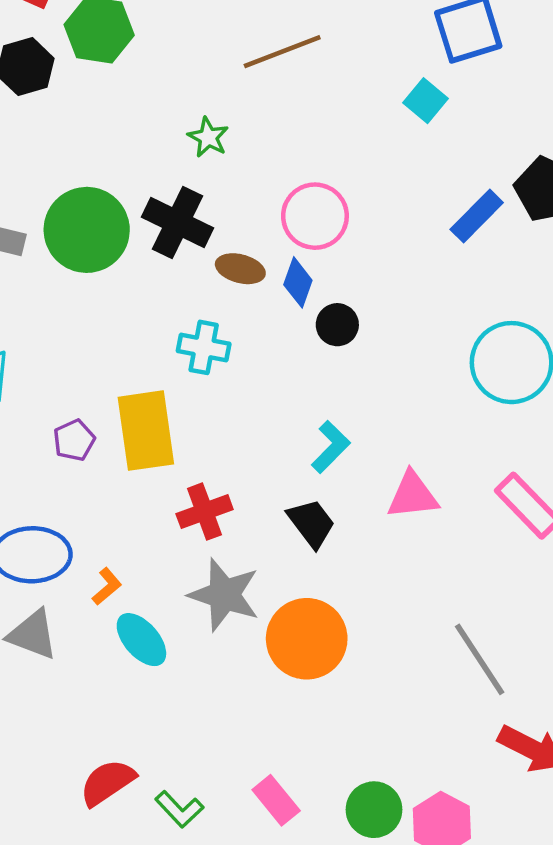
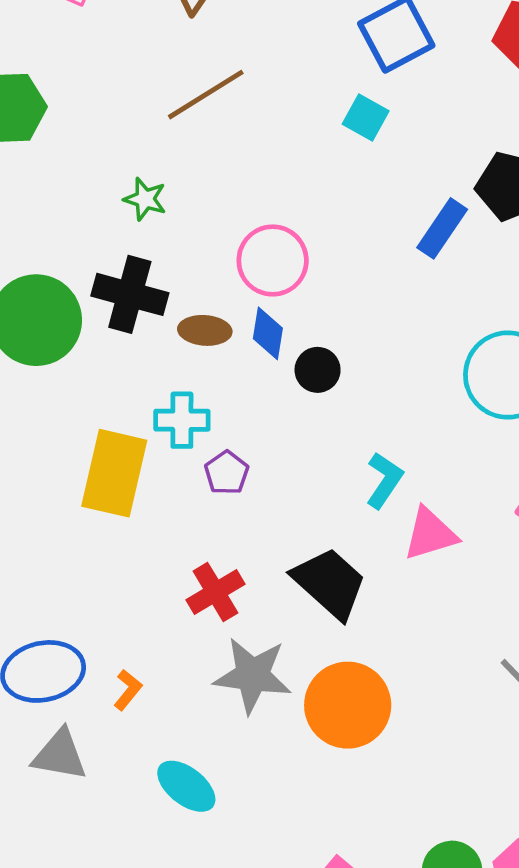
yellow rectangle: (146, 431) -> (114, 473), moved, turned 32
purple pentagon: (74, 440) -> (227, 473), moved
cyan L-shape: (331, 447) -> (384, 480), moved
black trapezoid: (311, 523) -> (330, 583), size x1.4
cyan ellipse: (141, 640) -> (186, 786), moved

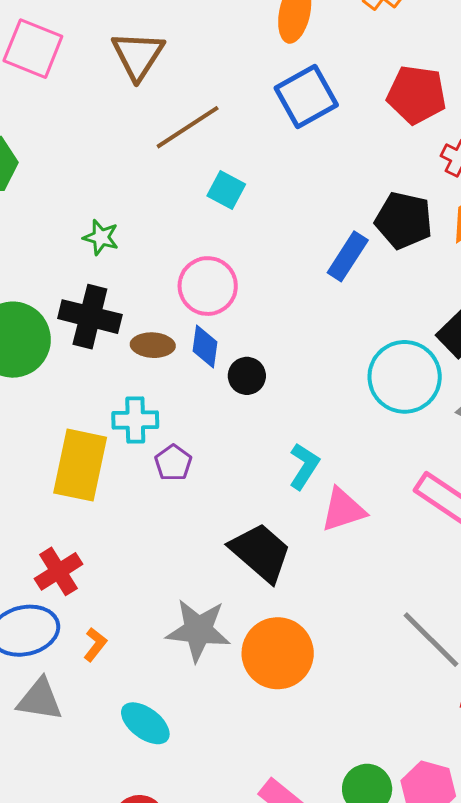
brown line: (206, 95) -> (188, 127), moved
cyan square: (366, 118) -> (226, 190), moved
red cross: (215, 592) -> (58, 571), moved

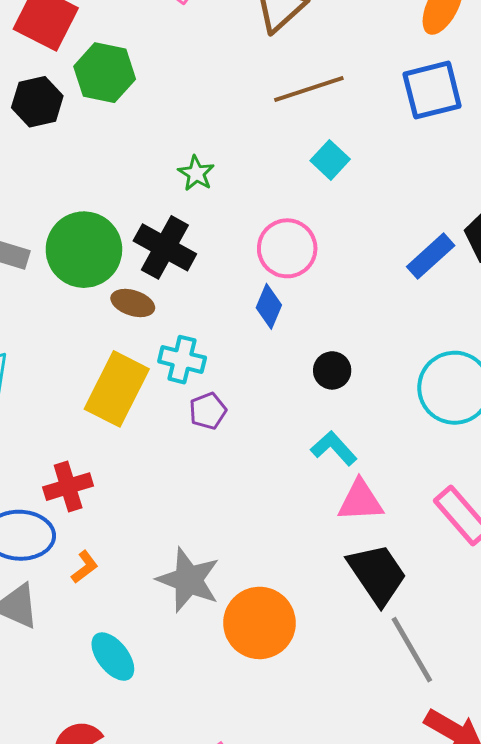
brown ellipse: (153, 345) -> (133, 303), moved
black circle: (247, 376) -> (332, 370), moved
cyan L-shape: (304, 466) -> (334, 448), turned -90
black trapezoid: (261, 552) -> (377, 574), moved

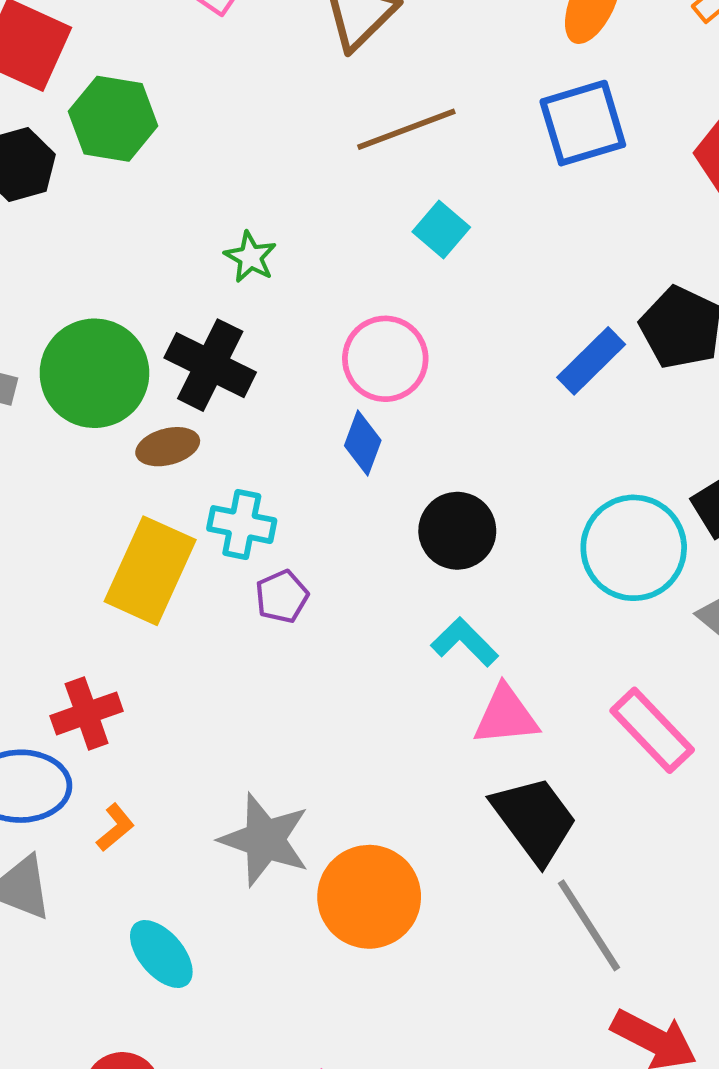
brown ellipse: (133, 303) -> (168, 447), turned -30
black circle: (332, 370) -> (457, 531), size x1.4

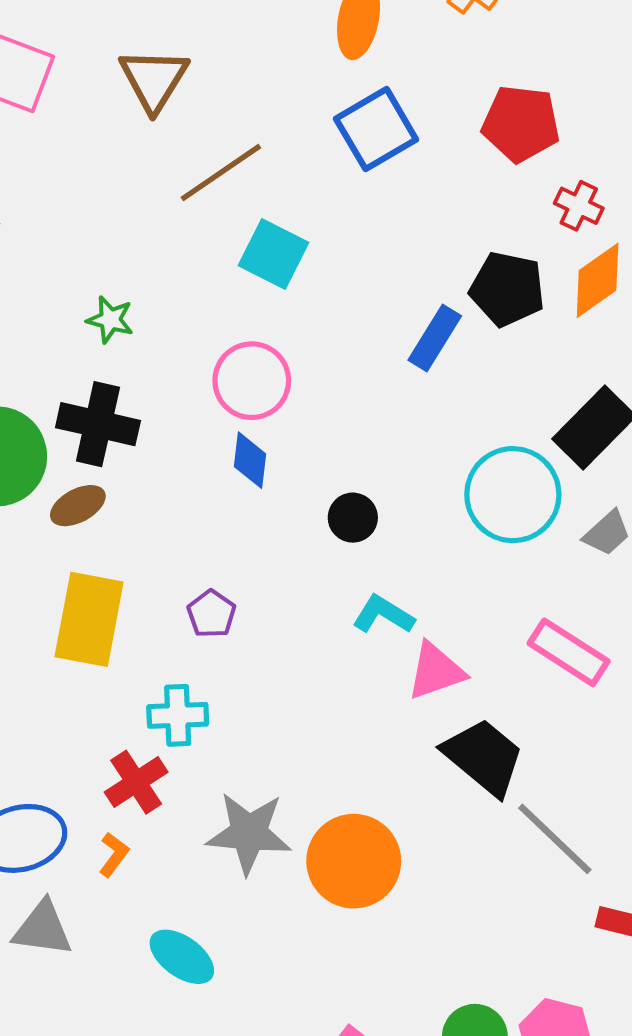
cyan square: (441, 230) -> (273, 254), size x1.4
cyan cross: (242, 525) -> (178, 715), moved
black circle: (457, 531) -> (353, 518), size x0.7
red cross: (87, 713) -> (136, 782), moved

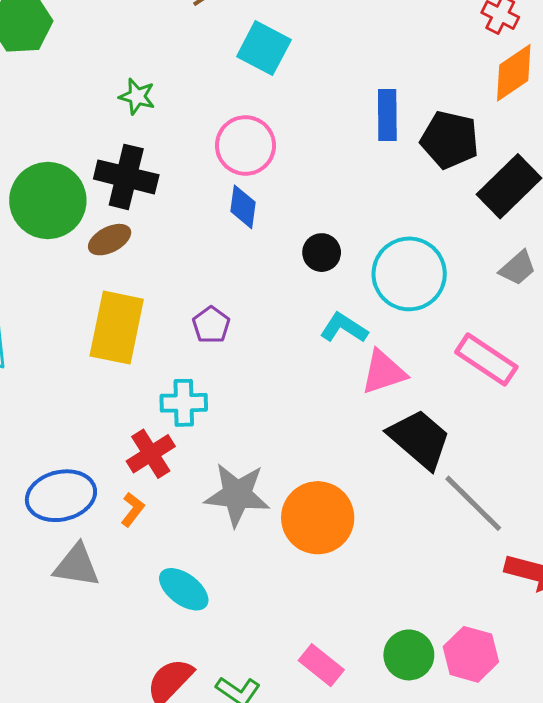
black pentagon: (507, 289) -> (450, 140), moved
blue rectangle: (435, 338) -> (387, 115), turned -33
cyan circle: (513, 495) -> (409, 274), moved

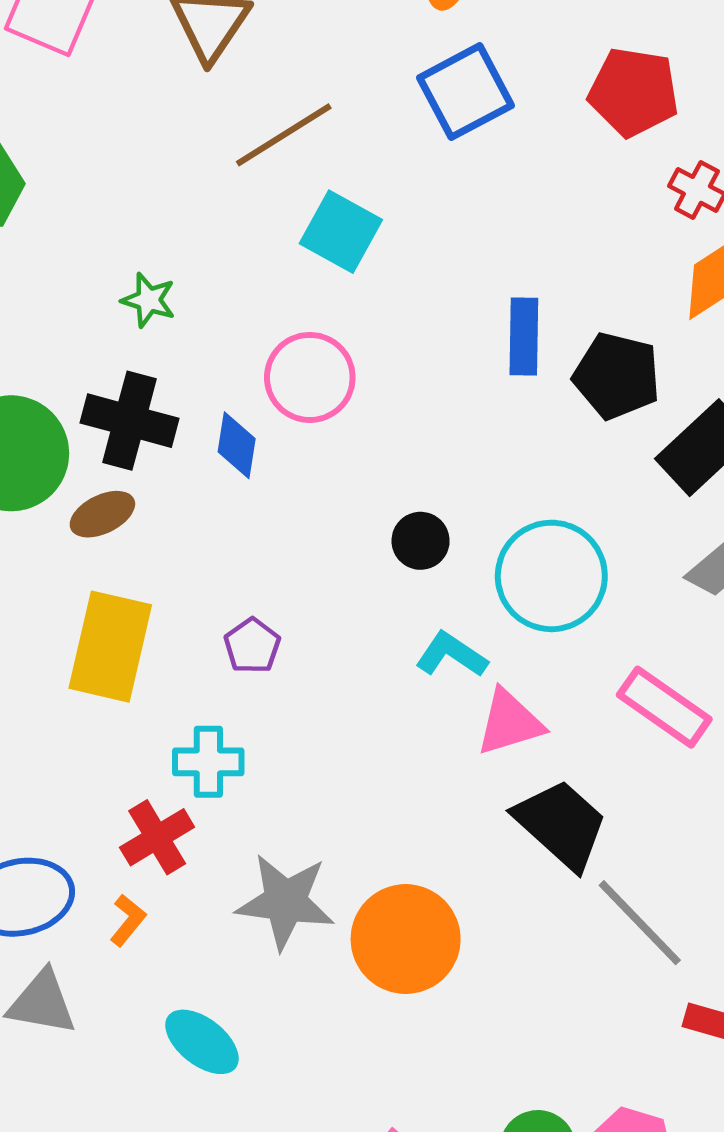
blue diamond: (243, 207) -> (237, 445), moved

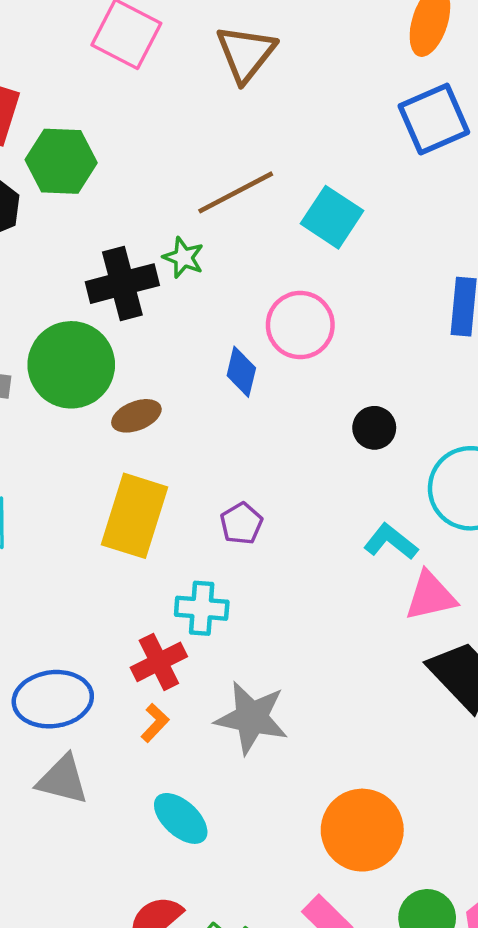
brown line: (284, 135) -> (236, 192), moved
black cross: (130, 421) -> (122, 284), moved, turned -34
black circle: (421, 541) -> (374, 428), moved
orange L-shape: (128, 920) -> (155, 723), moved
orange circle: (406, 939) -> (362, 830), moved

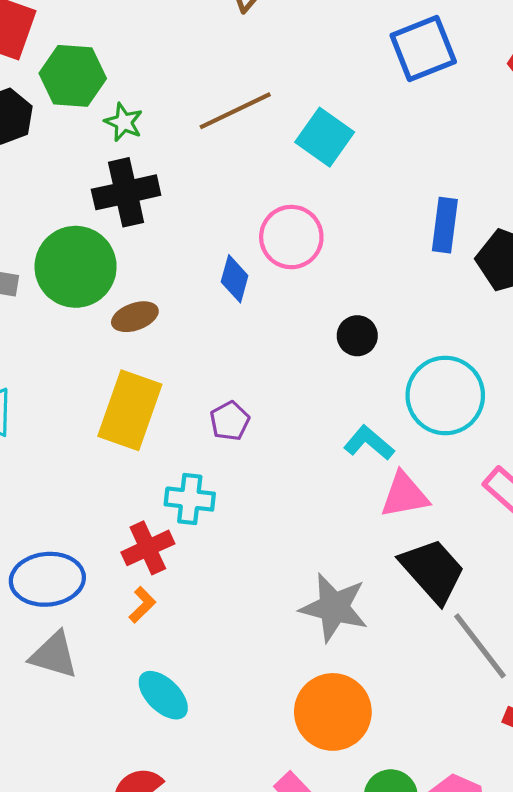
green star: (183, 258) -> (124, 122), moved
gray star: (252, 718) -> (334, 607), moved

